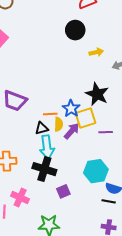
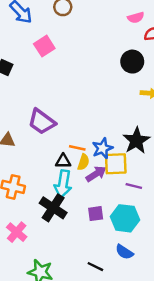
cyan hexagon: (96, 171) -> (125, 218), moved
purple square: (63, 191) -> (96, 214), moved
black line: (109, 201) -> (95, 267), moved

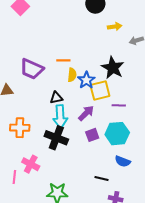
orange line: (77, 148) -> (63, 60), moved
yellow semicircle: (83, 162) -> (72, 75), moved
purple arrow: (96, 174) -> (86, 113), moved

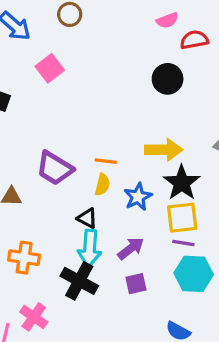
yellow arrow: (115, 27) -> (164, 150), moved, size x1.6
yellow semicircle: (72, 75) -> (102, 185), moved
yellow square: (100, 90) -> (182, 218), moved
black triangle: (56, 98) -> (87, 218), turned 32
cyan hexagon: (117, 134) -> (194, 274), moved

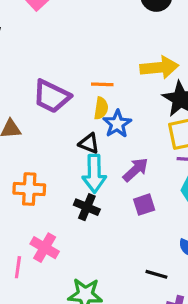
blue star: (138, 197) -> (117, 124), moved
black cross: (79, 281) -> (87, 207), size x0.7

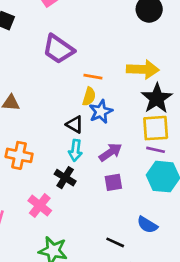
purple trapezoid: (52, 96) -> (58, 49), moved
cyan arrow: (94, 174) -> (75, 150), size x0.7
pink cross: (45, 248) -> (40, 206), moved

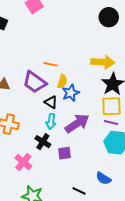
purple trapezoid: (58, 49) -> (35, 82), moved
orange line: (93, 77) -> (51, 64), moved
purple arrow: (110, 152) -> (77, 123), size x1.4
purple square: (113, 182) -> (65, 153), moved

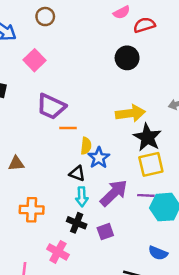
purple trapezoid: (35, 82) -> (51, 106), moved
purple line: (111, 122) -> (146, 195), moved

